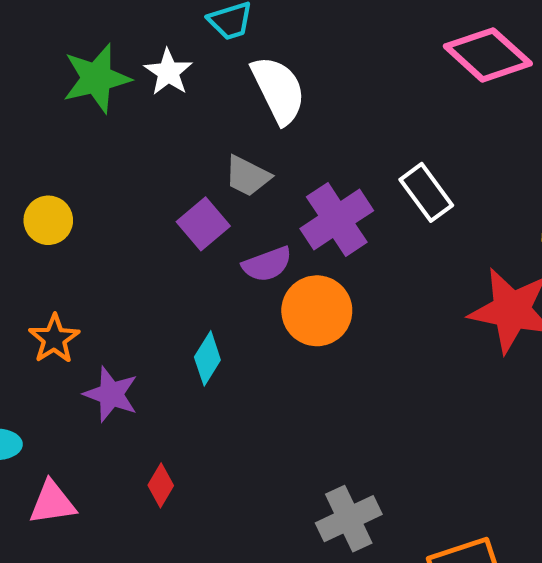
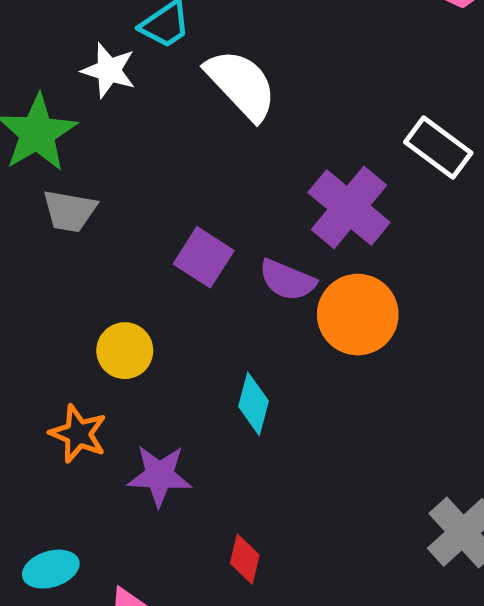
white star: (168, 72) -> (109, 70), moved
gray trapezoid: (247, 176) -> (70, 211), moved
yellow circle: (48, 220) -> (125, 351), moved
purple semicircle: (267, 264) -> (287, 280), turned 60

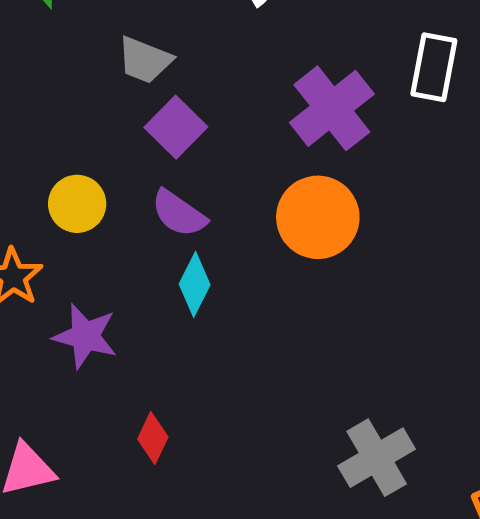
white rectangle: (438, 148) -> (434, 67), turned 52
gray trapezoid: (70, 211) -> (145, 60), moved
purple semicircle: (287, 280) -> (179, 213), moved

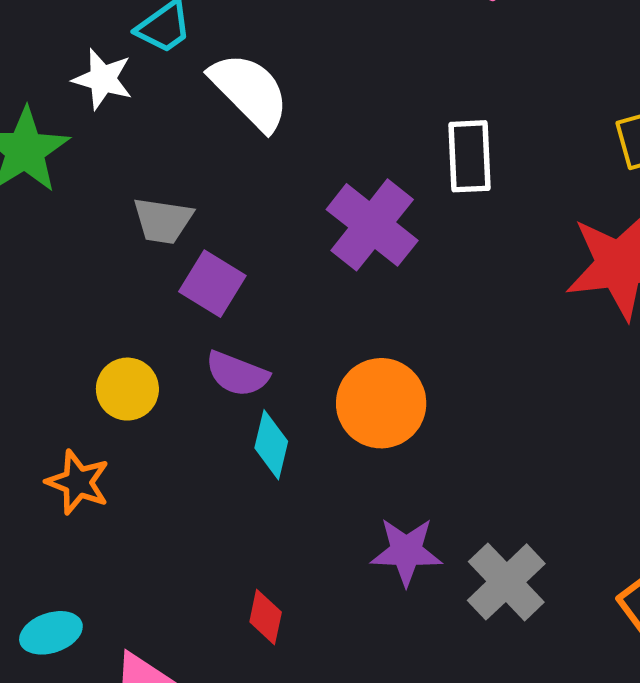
orange circle: (318, 217) -> (381, 403), moved
purple star: (85, 336) -> (406, 551), moved

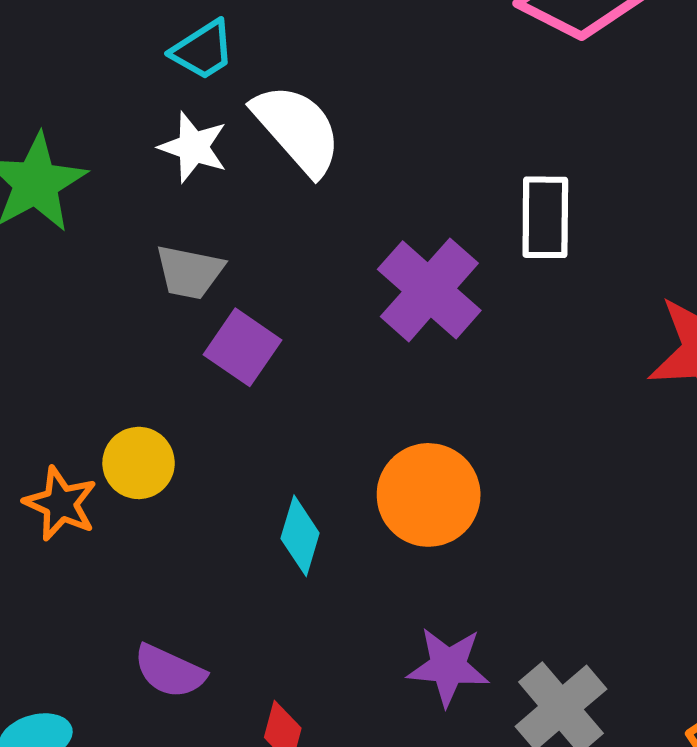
white star: (103, 79) -> (193, 147), moved
purple semicircle: (237, 374) -> (170, 671), moved
orange star: (78, 482) -> (60, 504), moved

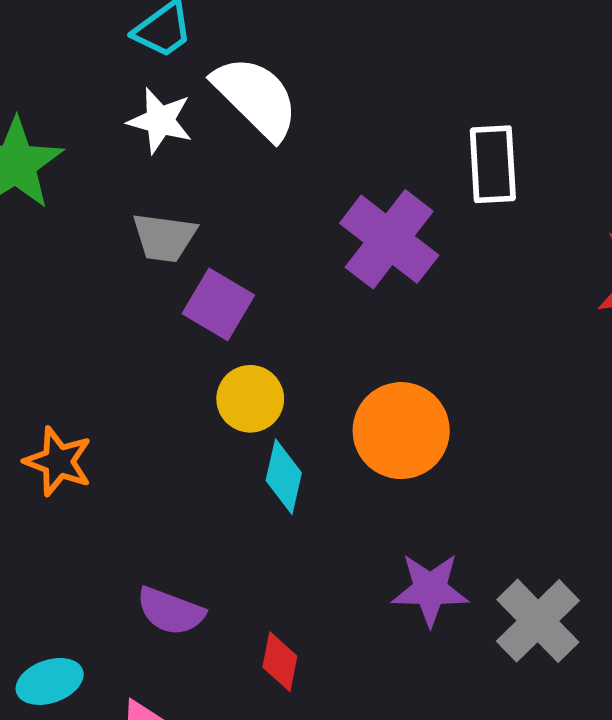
yellow circle: (139, 463) -> (250, 399), moved

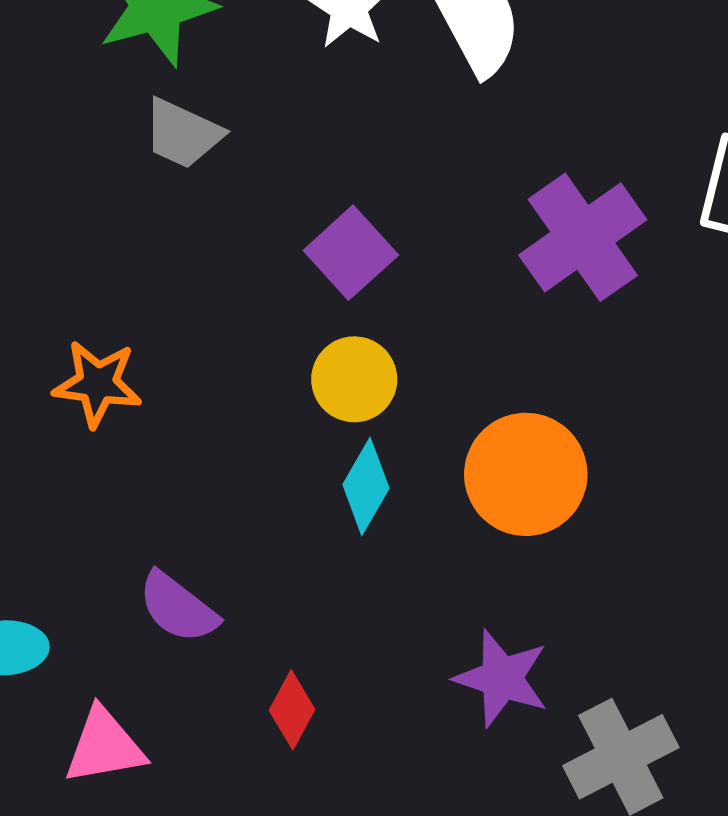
gray trapezoid: (164, 237) -> (183, 134), moved
orange star: (58, 461) -> (98, 384), turned -30

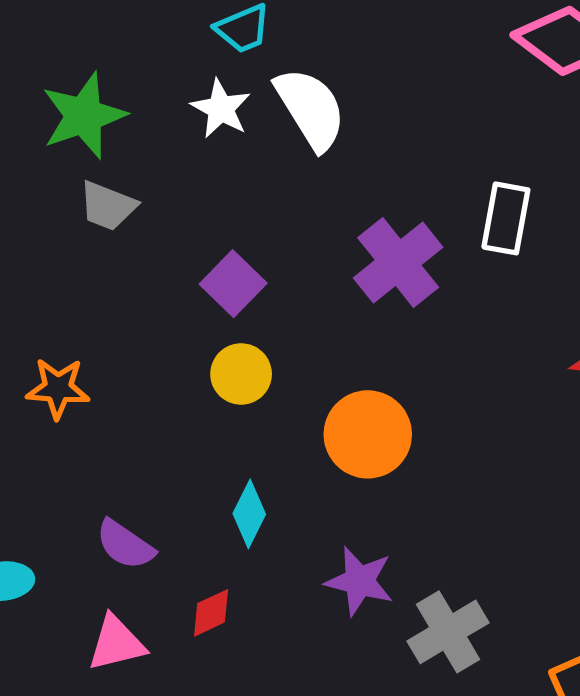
cyan diamond: (366, 486) -> (249, 514), moved
red diamond: (292, 710) -> (211, 613), turned 40
pink triangle: (104, 746) -> (116, 643), moved

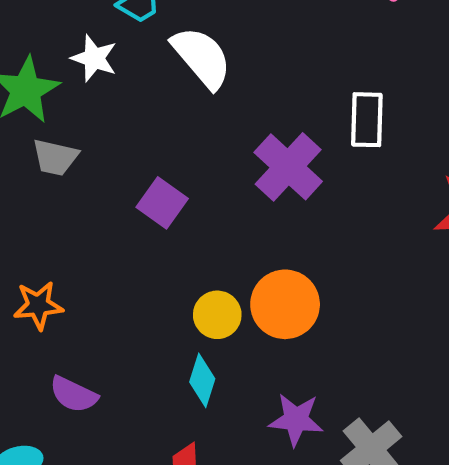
white star: (221, 109) -> (94, 58), moved
yellow circle: (241, 374) -> (217, 315), moved
purple semicircle: (125, 545) -> (74, 394), moved

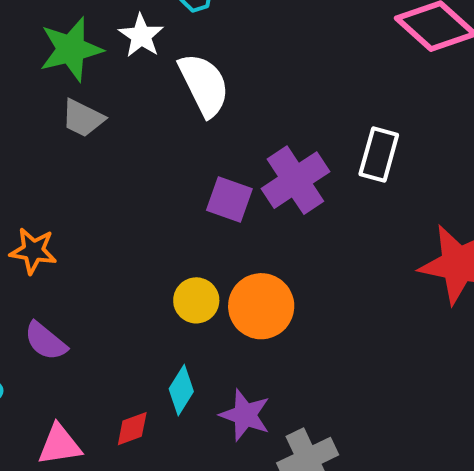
white semicircle: (202, 57) -> (204, 85), moved
purple square: (162, 203) -> (229, 199), moved, turned -30
cyan diamond: (202, 380) -> (181, 390), moved

